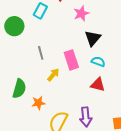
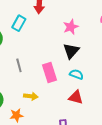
pink star: (81, 13) -> (71, 27), moved
yellow arrow: (53, 75) -> (31, 96), moved, turned 56

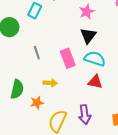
cyan semicircle: (76, 74) -> (95, 59), size x1.5

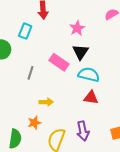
gray line: (37, 53) -> (31, 73), turned 40
pink rectangle: (68, 58) -> (59, 62), moved, turned -30
green semicircle: (17, 89) -> (15, 139), moved

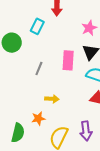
pink rectangle: (59, 62) -> (68, 60), turned 54

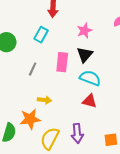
cyan rectangle: (37, 26) -> (41, 35), moved
orange star: (38, 118) -> (30, 119), size x1.5

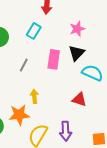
cyan semicircle: (90, 78) -> (92, 73), moved
yellow arrow: (44, 100) -> (34, 96), turned -104

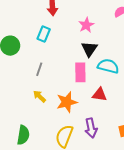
pink rectangle: (54, 59) -> (80, 72), moved
yellow arrow: (34, 96) -> (39, 96), moved, turned -32
orange star: (19, 115) -> (67, 102), moved

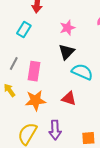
pink rectangle: (80, 72) -> (34, 71), moved

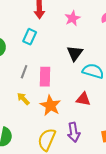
pink star: (67, 28) -> (72, 18), moved
orange star: (35, 100) -> (50, 105), turned -30

